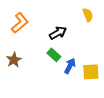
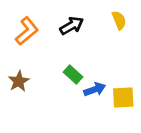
black arrow: (58, 33) -> (72, 26), moved
blue arrow: (70, 66) -> (95, 89), turned 42

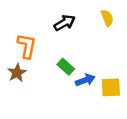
orange L-shape: (27, 31) -> (27, 46), moved, turned -40

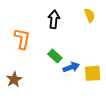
black arrow: (65, 23) -> (54, 19), turned -54
brown star: (17, 73) -> (14, 79), moved

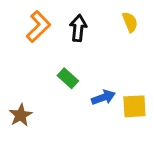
orange L-shape: (22, 39) -> (38, 27), moved, turned 35
green rectangle: (55, 56) -> (68, 78), moved

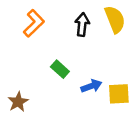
yellow semicircle: (130, 22) -> (115, 19), size x1.5
black arrow: (78, 28) -> (82, 25), moved

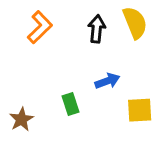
green rectangle: (60, 69) -> (71, 104), moved, turned 30
blue arrow: (91, 86) -> (107, 81), moved

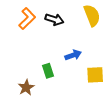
black arrow: (97, 29) -> (54, 20), moved, turned 102
brown star: (21, 119) -> (26, 87), moved

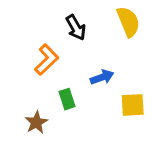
orange L-shape: (27, 18) -> (47, 60), moved
black arrow: (54, 20) -> (76, 28), turned 42

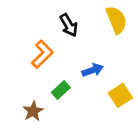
green rectangle: (67, 99) -> (61, 90), turned 66
yellow square: (133, 105) -> (120, 95), turned -30

